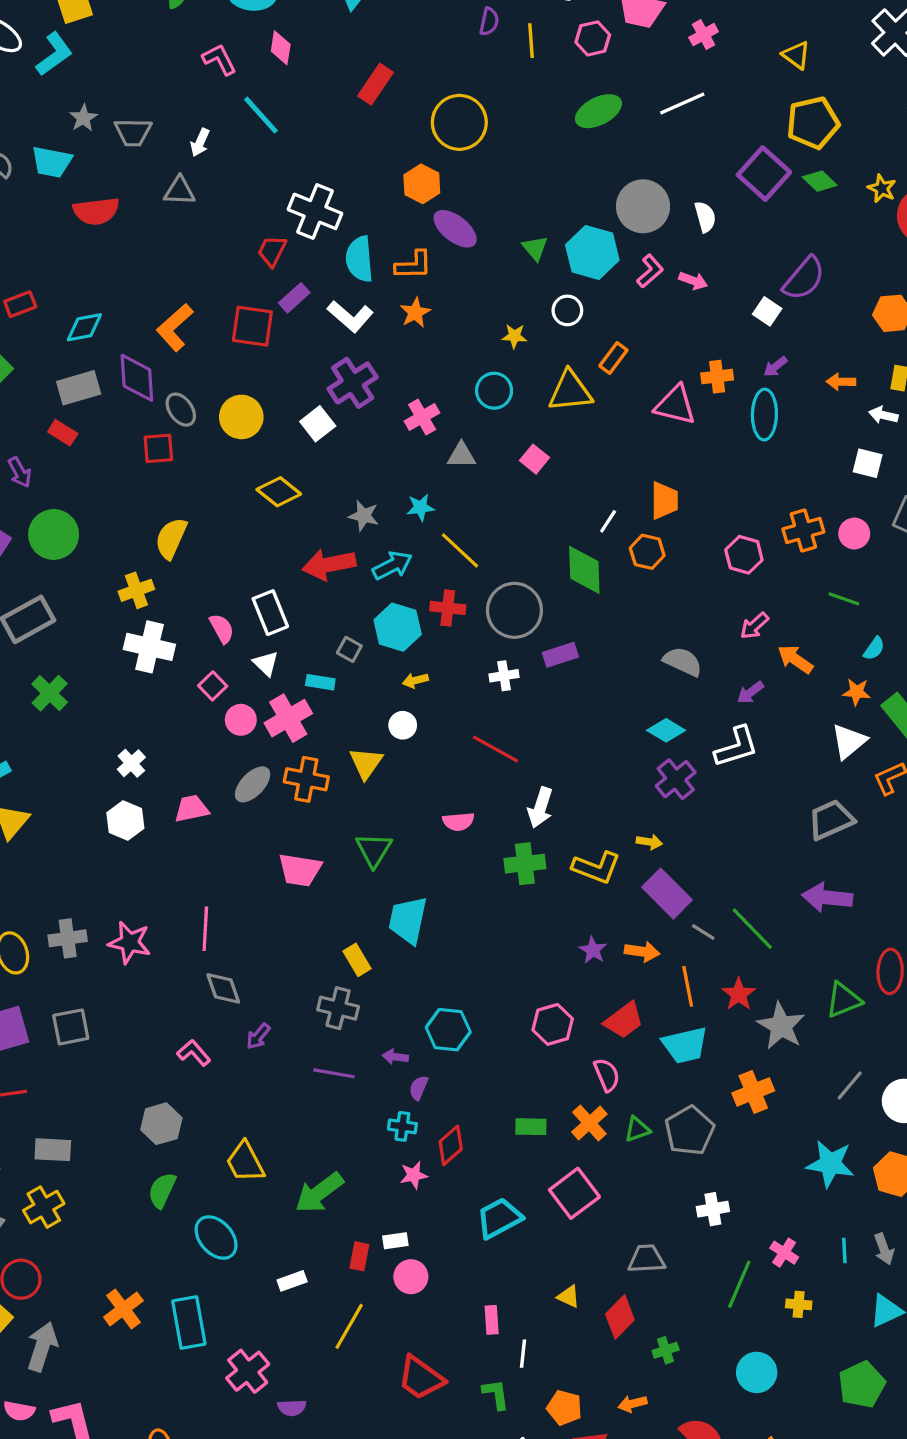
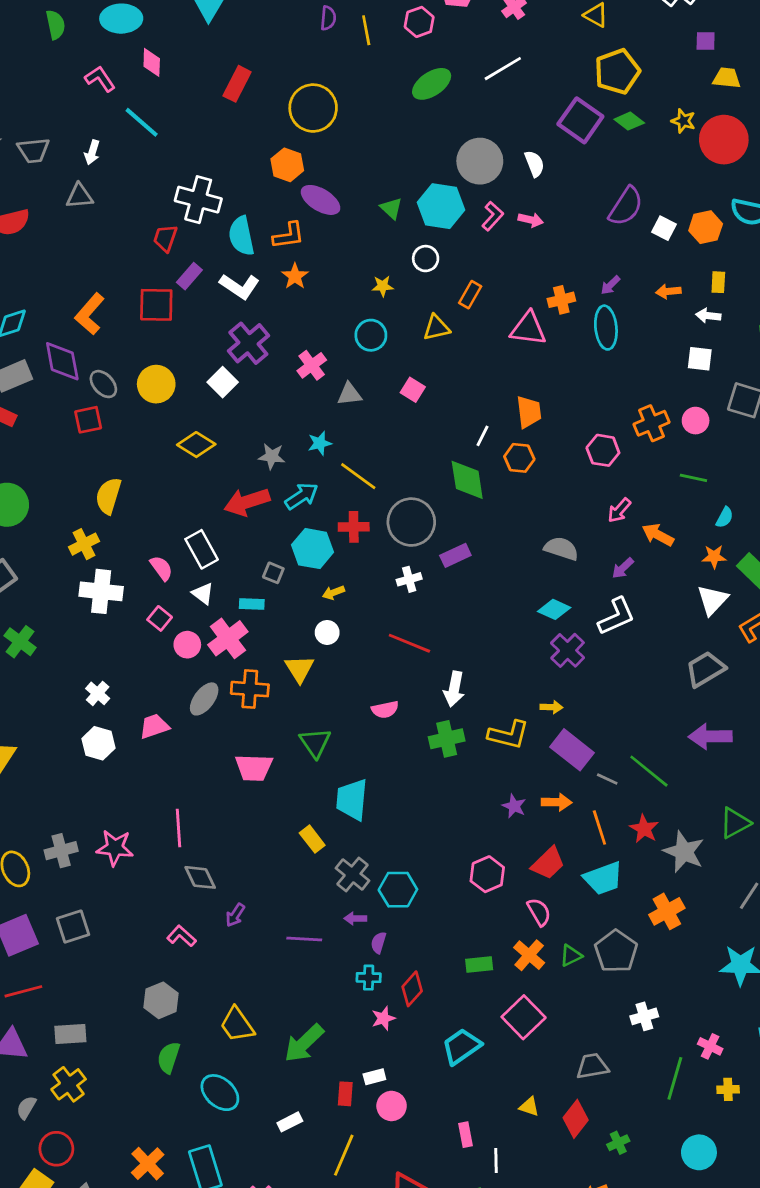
white square: (767, 311) -> (664, 228), moved
yellow triangle: (570, 391) -> (436, 328), size x0.7
gray cross: (338, 1008) -> (353, 874), moved, turned 32

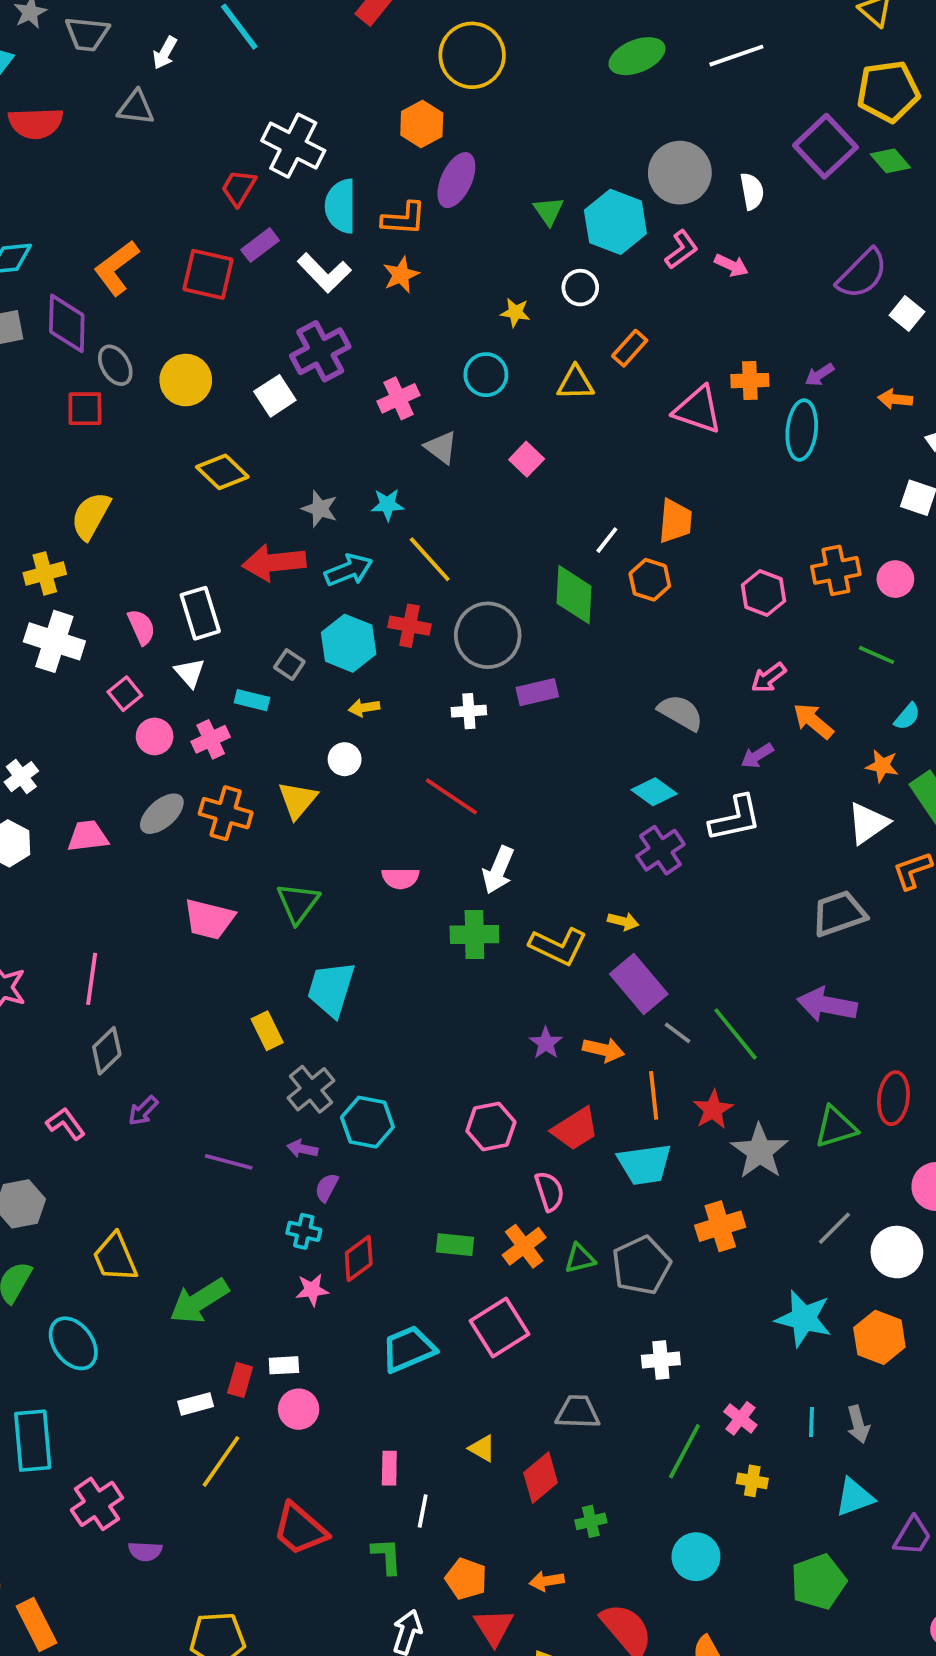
purple ellipse: (321, 200) -> (456, 180), turned 72
gray triangle: (350, 394) -> (441, 447), turned 32
pink cross: (228, 638) -> (211, 739), size x0.7
gray diamond: (200, 877) -> (107, 1051), turned 60
white rectangle: (290, 1122) -> (196, 1404), moved

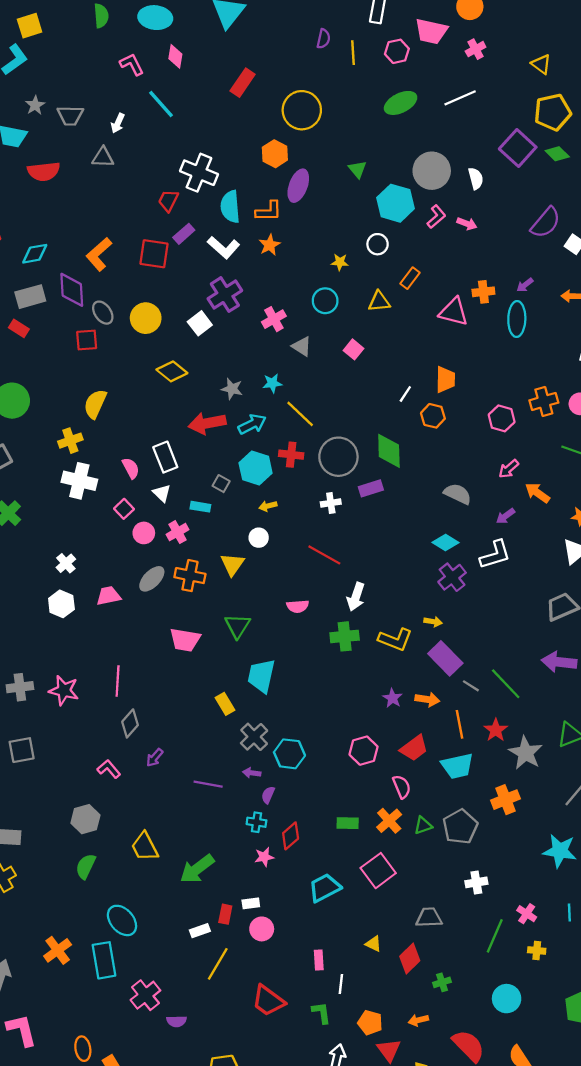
green triangle: (549, 211) -> (357, 169), moved
green diamond: (574, 595) -> (389, 451), moved
cyan ellipse: (73, 1343) -> (122, 920), moved

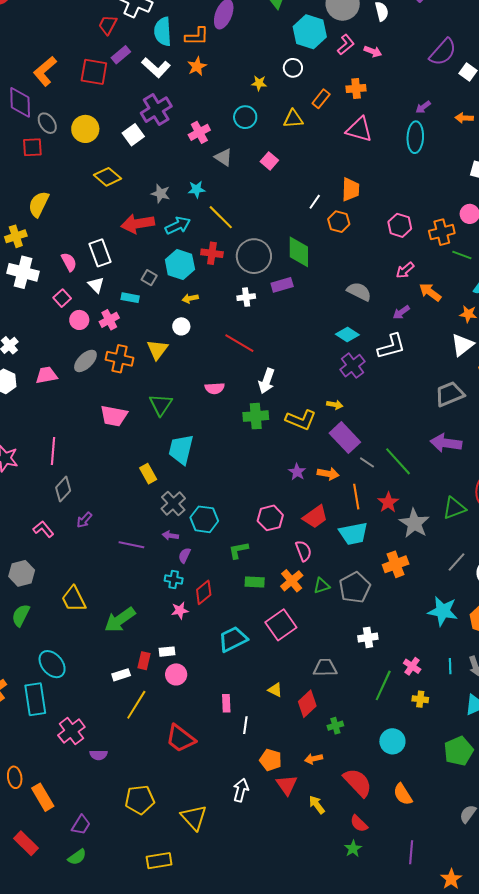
orange cross: (483, 292) -> (356, 89), moved
orange cross: (544, 401) -> (442, 232), moved
green L-shape: (321, 1013) -> (238, 550), moved, turned -95

